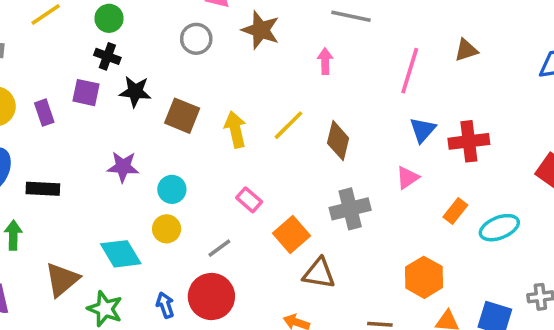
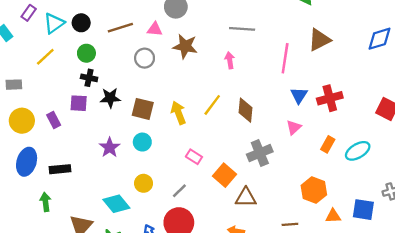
brown triangle: (466, 50) -> (319, 40), size x1.5
purple star: (123, 167) -> (110, 147), turned -30
cyan circle: (172, 189) -> (142, 142), moved

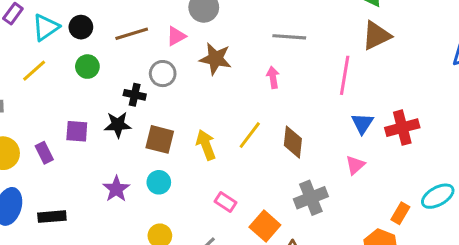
pink triangle: (155, 29) -> (176, 36), turned -35
brown triangle: (319, 40) -> (376, 36), moved
black cross: (89, 78) -> (135, 95), moved
orange rectangle: (328, 144) -> (400, 213), moved

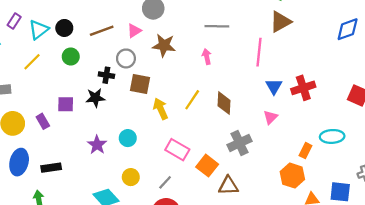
brown square: (160, 139) -> (140, 84), moved
cyan ellipse: (438, 196) -> (332, 136), turned 30
pink rectangle: (225, 202) -> (177, 150), size x1.5

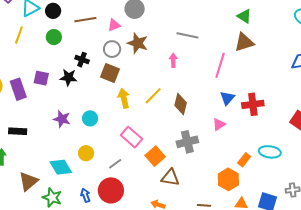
gray circle: (126, 58) -> (112, 49), moved
yellow line: (32, 62) -> (19, 35), turned -36
purple rectangle: (43, 121) -> (18, 89), size x1.5
purple star: (97, 145) -> (62, 119), turned -30

